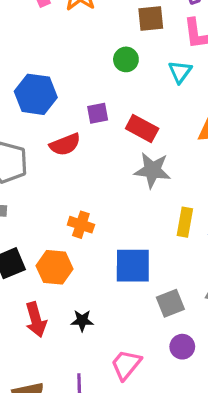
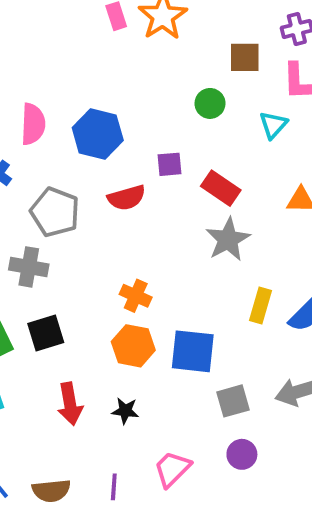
gray star: (152, 170) -> (228, 239), turned 30
orange hexagon: (54, 267) -> (133, 346), moved

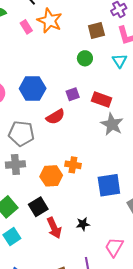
black square: (46, 333) -> (38, 207), moved
orange hexagon: (133, 346) -> (51, 176), moved

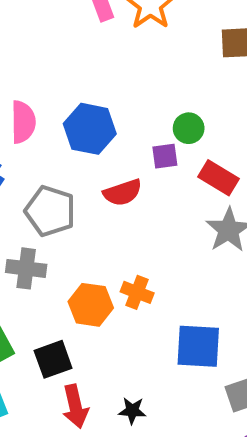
green circle: (85, 58) -> (189, 128), moved

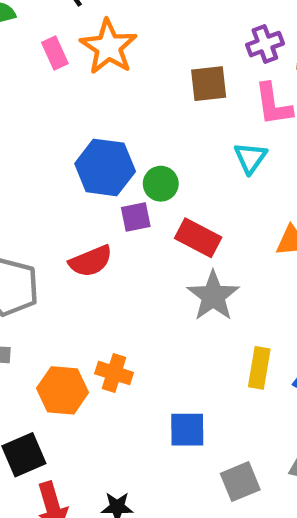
blue hexagon: (90, 129) -> (105, 167), moved
blue square: (198, 346) -> (187, 430), size x0.7

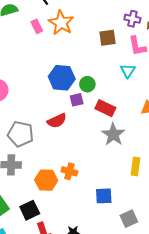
purple cross: (265, 44) -> (132, 19), turned 35

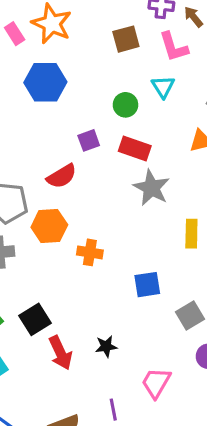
blue hexagon: (62, 78) -> (45, 82), moved
green circle: (87, 84) -> (125, 105), moved
orange hexagon: (46, 180) -> (49, 226), moved

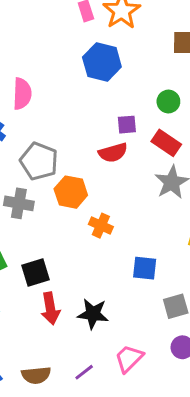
red semicircle: (62, 176) -> (113, 153), moved
black star: (106, 346) -> (93, 314), size x1.5
purple line: (113, 410) -> (84, 372), turned 48

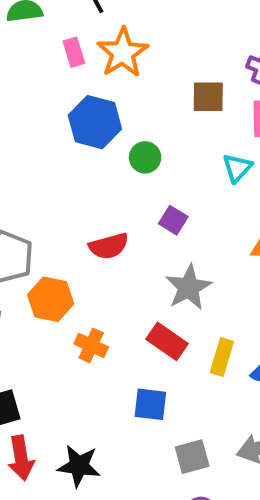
green circle: (168, 102) -> (145, 157), moved
purple square: (127, 125) -> (173, 220), moved, turned 36
red rectangle: (166, 143) -> (167, 341), moved

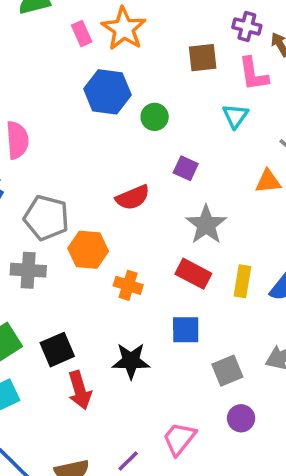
black star: (79, 466) -> (131, 361), moved

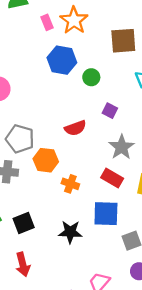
brown square: (203, 58) -> (123, 41), size x1.4
blue square: (186, 330) -> (106, 214), size x1.4
red arrow: (80, 390) -> (23, 264), moved

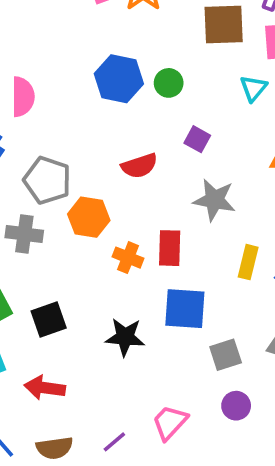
blue hexagon: (62, 60) -> (119, 79), moved
gray star: (122, 147) -> (214, 200), turned -30
red rectangle: (112, 178) -> (170, 248), moved, turned 60
red arrow: (23, 264) -> (45, 388), turned 110

